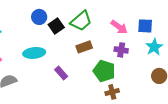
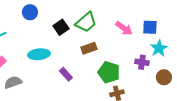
blue circle: (39, 17) -> (30, 12), moved
purple cross: (121, 50) -> (142, 62), moved

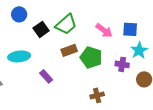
blue circle: (30, 12) -> (19, 14), moved
green pentagon: (109, 72) -> (91, 57), moved

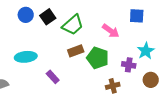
black square: (41, 29) -> (48, 17), moved
blue square: (130, 29) -> (137, 16), moved
brown cross: (97, 95) -> (113, 86), moved

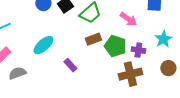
cyan ellipse: (26, 57) -> (43, 45), turned -35
purple cross: (129, 65) -> (138, 50), moved
brown cross: (113, 86) -> (130, 74), size x1.6

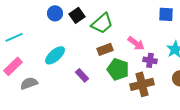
pink arrow: (128, 19) -> (136, 43), moved
green pentagon: (115, 46) -> (118, 69), moved

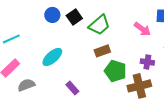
pink arrow: (136, 43) -> (142, 29), moved
purple rectangle: (82, 75) -> (72, 88), moved

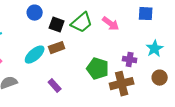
black square: (74, 17) -> (57, 25), moved, turned -35
pink arrow: (142, 29) -> (111, 24), moved
brown rectangle: (102, 51) -> (57, 48), moved

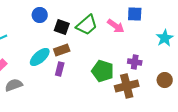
blue square: (146, 14) -> (135, 14), moved
cyan star: (155, 49) -> (165, 38), moved
purple rectangle: (55, 86) -> (60, 69), moved, turned 56

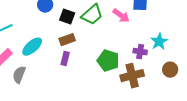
cyan star: (165, 38) -> (159, 42), moved
cyan ellipse: (40, 57) -> (32, 47), moved
gray semicircle: (14, 85) -> (19, 75), turned -48

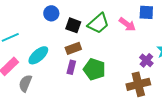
purple cross: (140, 52) -> (146, 60), turned 32
green pentagon: (108, 61) -> (94, 69), moved

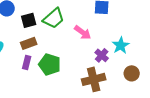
pink arrow: (127, 24) -> (83, 32), moved
black square: (73, 25) -> (29, 20), turned -35

